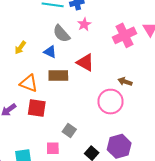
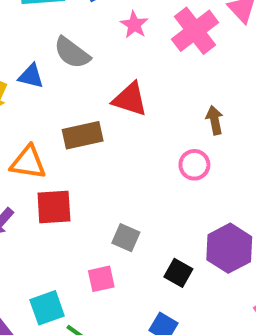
pink star: (84, 24) -> (134, 25), moved
blue triangle: (50, 52) -> (31, 76), moved
brown arrow: (125, 82) -> (215, 120), turned 72
pink circle: (110, 102) -> (194, 165), size x0.6

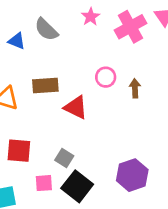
red triangle: (130, 99) -> (76, 107), moved
pink circle: (194, 165) -> (106, 77), moved
red square: (54, 207) -> (19, 151), moved
black square: (178, 273) -> (77, 186), moved, size x1.6

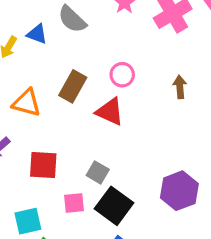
pink circle: (106, 77) -> (122, 75), moved
brown rectangle: (45, 86) -> (73, 86), turned -55

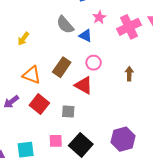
blue triangle: (37, 34) -> (86, 36), moved
red square: (43, 165) -> (39, 104), moved, turned 30
gray square: (98, 172) -> (68, 111), moved, turned -32

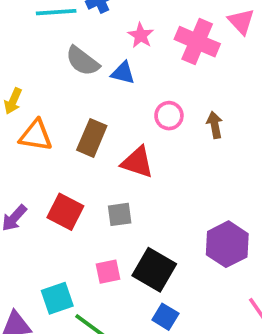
pink cross: (129, 27) -> (197, 42), turned -30
pink circle: (94, 63) -> (169, 116), moved
orange triangle: (32, 75) -> (36, 135), moved

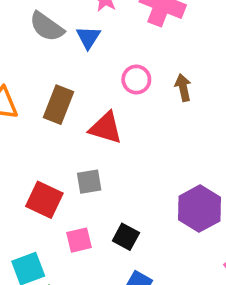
blue triangle: (123, 73) -> (88, 37), turned 50
red square: (65, 212) -> (44, 200), moved
black square: (154, 270) -> (126, 237), size x0.6

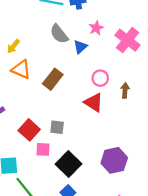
red triangle: (106, 128) -> (94, 103), moved
black square: (126, 237) -> (69, 164), size x1.6
pink square: (79, 240) -> (43, 149), moved

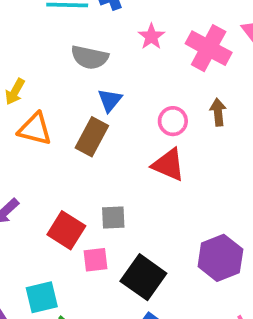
gray semicircle: (59, 34) -> (90, 57), turned -30
blue triangle: (80, 47) -> (110, 100), moved
brown arrow: (125, 90) -> (218, 112), moved

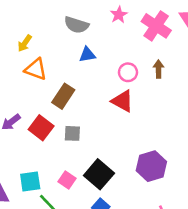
blue triangle: (110, 100) -> (87, 55), turned 36
brown rectangle: (92, 137) -> (63, 96), moved
gray square: (113, 218) -> (72, 133), moved
red square: (66, 230) -> (41, 128), moved
pink square: (96, 260) -> (67, 180), moved, turned 36

